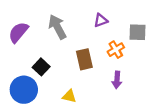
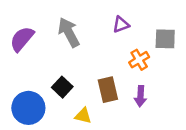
brown rectangle: (84, 59) -> (108, 90), moved
black square: (41, 67) -> (62, 87), moved

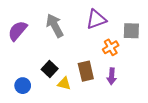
purple triangle: (121, 25) -> (96, 19), size x1.5
blue circle: (28, 108) -> (23, 86), size x0.6
yellow triangle: (83, 116) -> (64, 84), moved

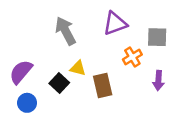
purple semicircle: (18, 31) -> (21, 72), moved
purple arrow: (112, 76) -> (158, 81), moved
yellow triangle: (64, 84) -> (78, 68), moved

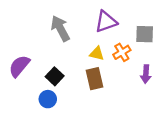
yellow triangle: (78, 68) -> (97, 54), moved
blue circle: (27, 103) -> (48, 99), moved

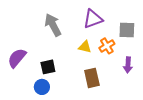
black square: (55, 76) -> (48, 67), turned 35
brown rectangle: (95, 79) -> (92, 78), moved

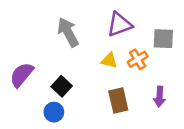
purple arrow: (128, 65) -> (160, 97), moved
black square: (48, 67) -> (62, 86), turned -35

